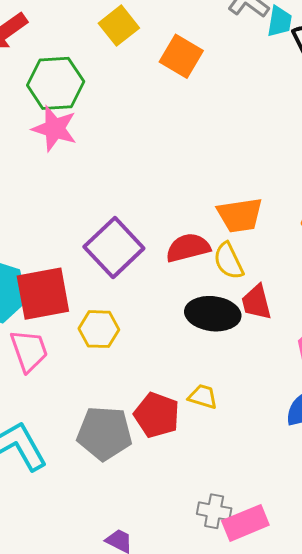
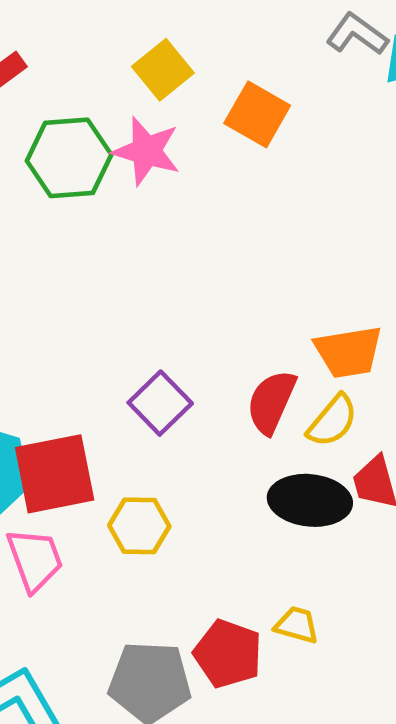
pink star: (55, 129) -> (146, 151), moved
purple square: (114, 247) -> (160, 403), size x0.7
red semicircle: (188, 248) -> (271, 402), turned -51
yellow semicircle: (229, 261) -> (332, 421), turned -114

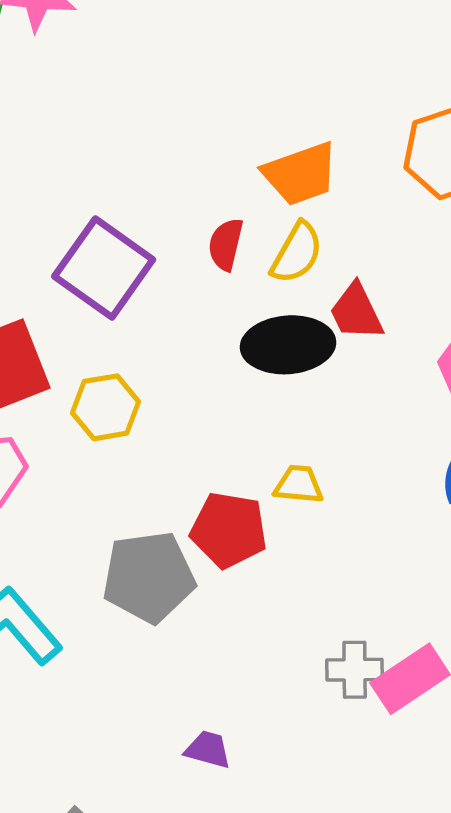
red semicircle: (271, 402) -> (226, 244), size x0.7
purple square: (160, 403) -> (104, 268), size x1.4

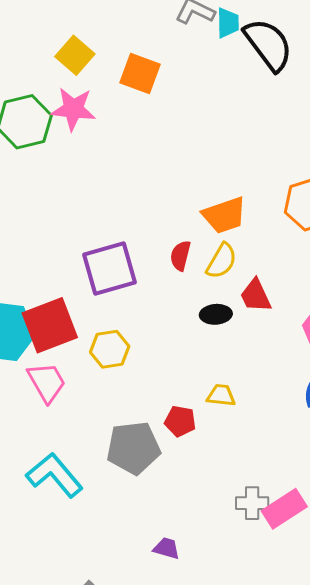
purple square: (104, 268) -> (110, 268), turned 38
black ellipse: (288, 345) -> (216, 314), size x0.6
red pentagon: (229, 530) -> (180, 421), size x0.7

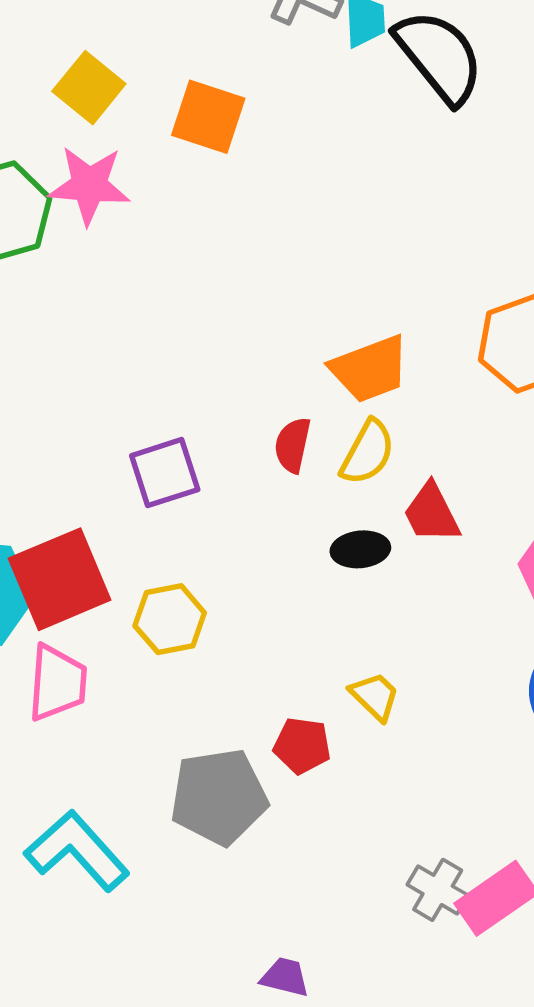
purple square: (110, 268) -> (165, 473), size x0.7
pink trapezoid: (47, 382) -> (57, 683), turned 36
yellow trapezoid: (221, 395) -> (375, 696), turned 40
gray cross: (252, 503) -> (438, 890), turned 32

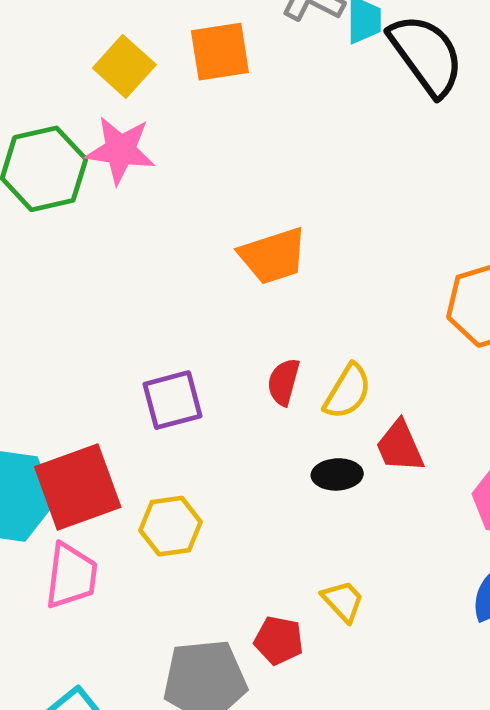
orange square: (208, 117) -> (220, 52), moved, turned -30
orange trapezoid: (370, 369) -> (273, 256), moved

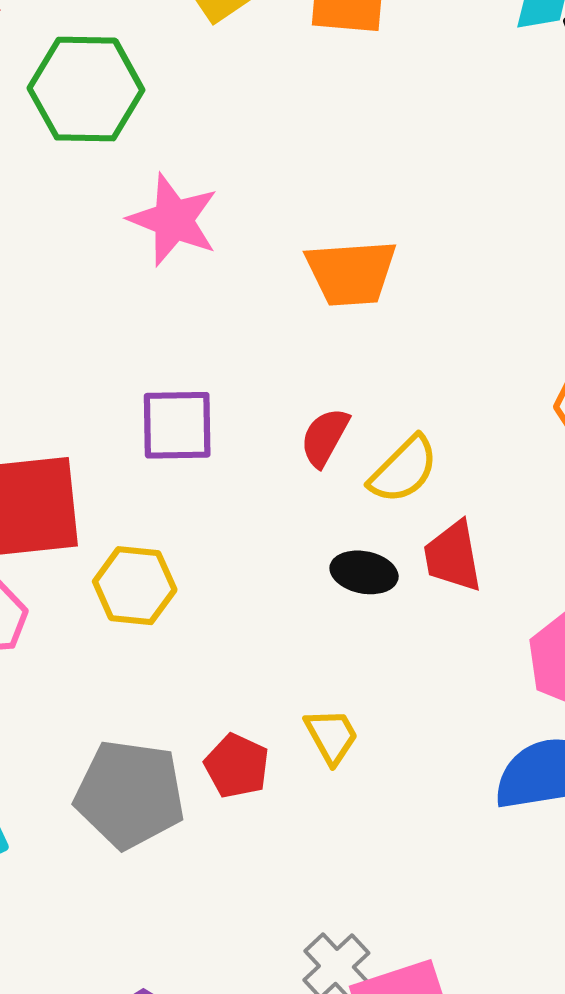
pink star: (120, 150) -> (173, 220), moved

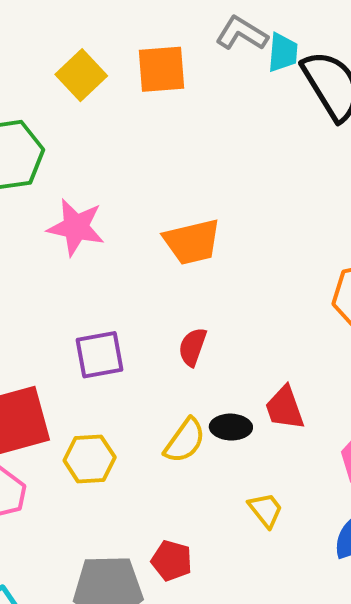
yellow semicircle: (404, 470) -> (185, 441), moved
yellow trapezoid: (331, 736) -> (266, 510), moved

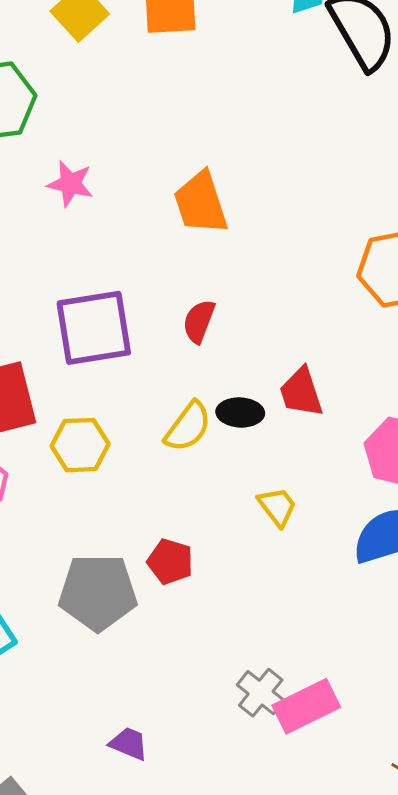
pink star: (76, 227) -> (70, 184), size x0.7
orange trapezoid: (192, 242) -> (201, 203), turned 84
purple square: (99, 355) -> (94, 328), size x1.4

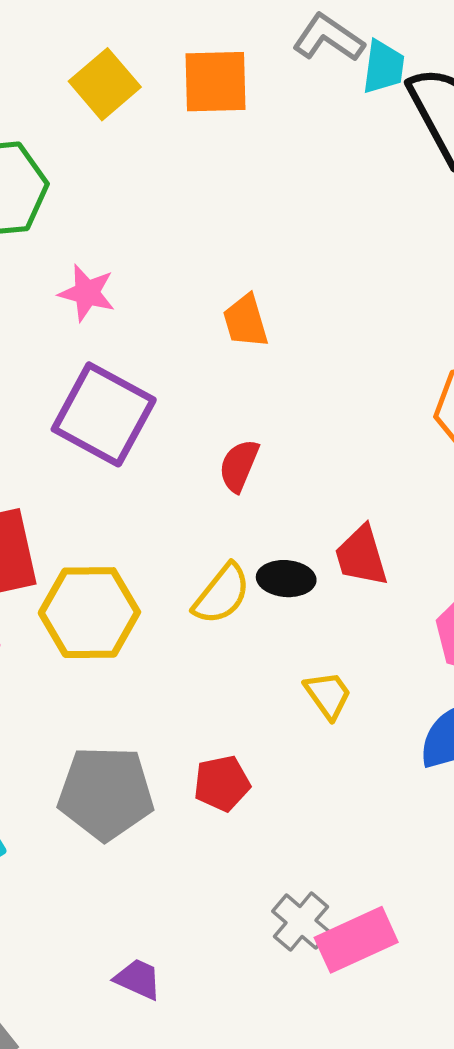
orange trapezoid: (201, 203) -> (246, 321), size x0.7
purple square: (94, 328) -> (104, 414), moved, turned 36
yellow hexagon: (80, 445) -> (89, 613), size x1.4
red pentagon: (170, 562) -> (222, 783), moved, turned -30

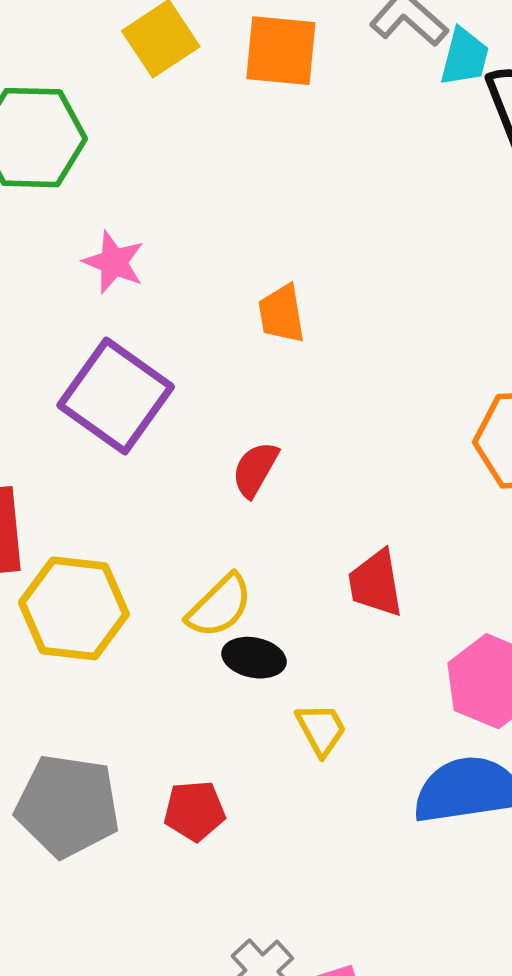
black ellipse: (286, 579) -> (254, 658), moved

